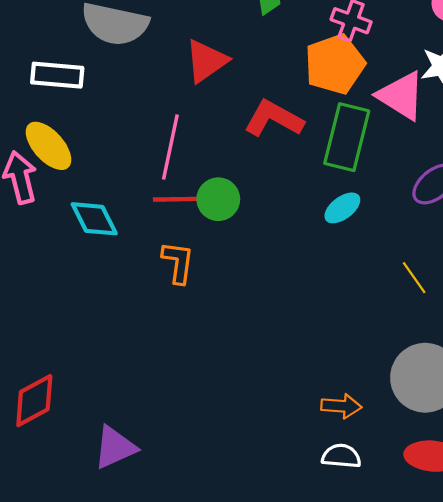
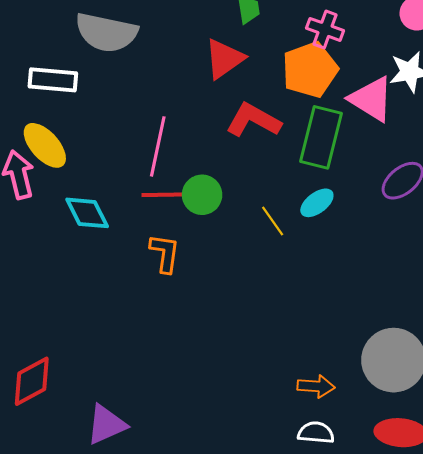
red triangle: (206, 61) -> (224, 59), moved
yellow line: (414, 278) -> (273, 221), moved

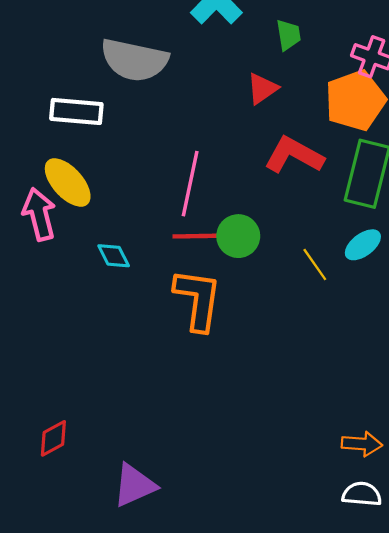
red triangle: (224, 59) -> (262, 88), size x0.7
cyan diamond: (87, 213) -> (114, 256), size x0.7
orange L-shape: (165, 253) -> (198, 299), size x1.5
red diamond: (32, 381) -> (53, 438), size x0.7

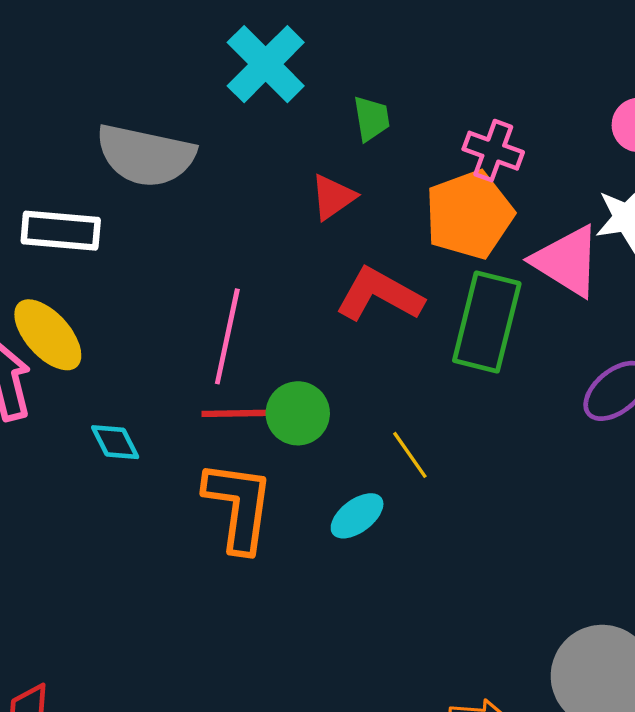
cyan ellipse: (363, 245) -> (357, 516), moved

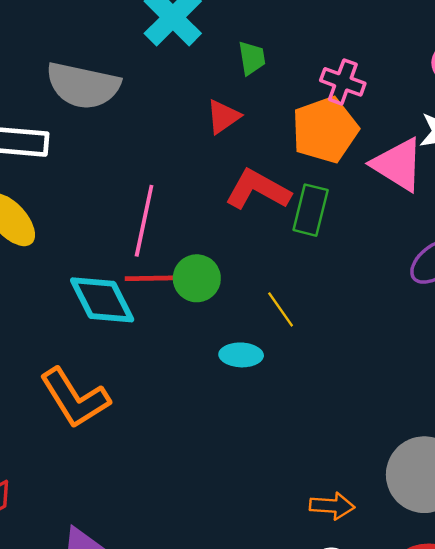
green rectangle: (487, 322) -> (311, 210), moved, size x0.7
cyan diamond: (115, 442) -> (102, 300), moved, size x1.8
orange L-shape: (238, 506) -> (75, 398), moved, turned 140
cyan ellipse: (357, 516) -> (241, 355), turned 39

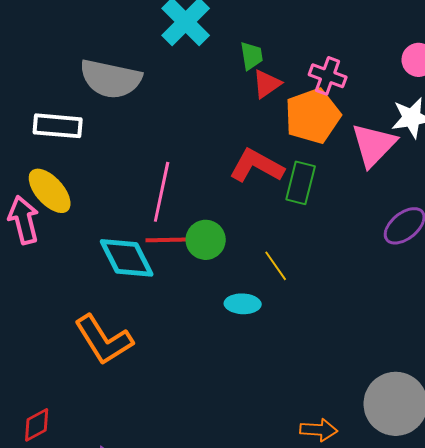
red triangle: (223, 117) -> (267, 84), moved
pink triangle: (398, 165) -> (374, 145), turned 42

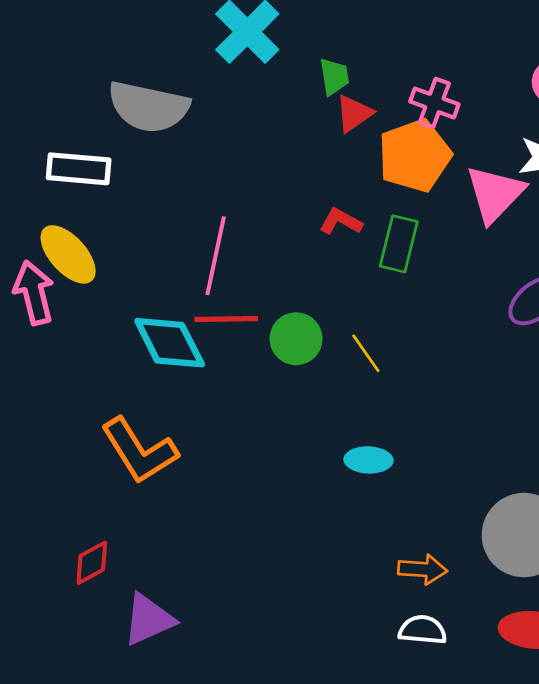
red L-shape: (257, 166) -> (341, 222), size x0.6
green circle: (206, 240) -> (296, 339), moved
cyan ellipse: (243, 304) -> (368, 460), moved
red diamond: (37, 425) -> (92, 563), moved

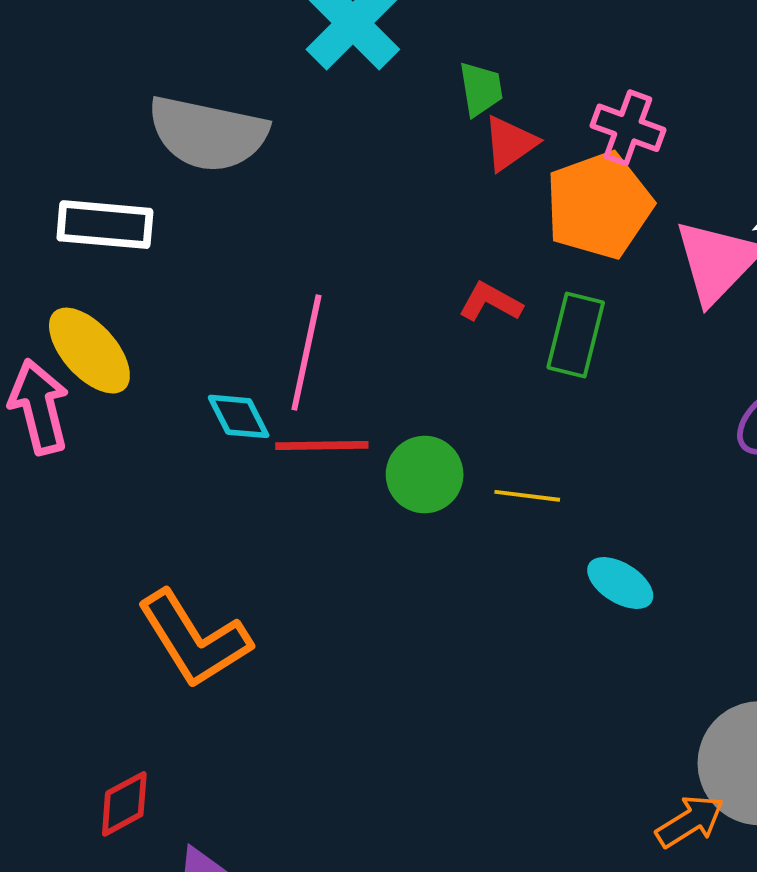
cyan diamond: (170, 343) -> (239, 416), moved, size x0.6
yellow line: (366, 353) -> (527, 496), turned -48
cyan ellipse: (368, 460) -> (620, 583), moved, turned 30
orange arrow: (423, 569) -> (690, 821), moved, turned -36

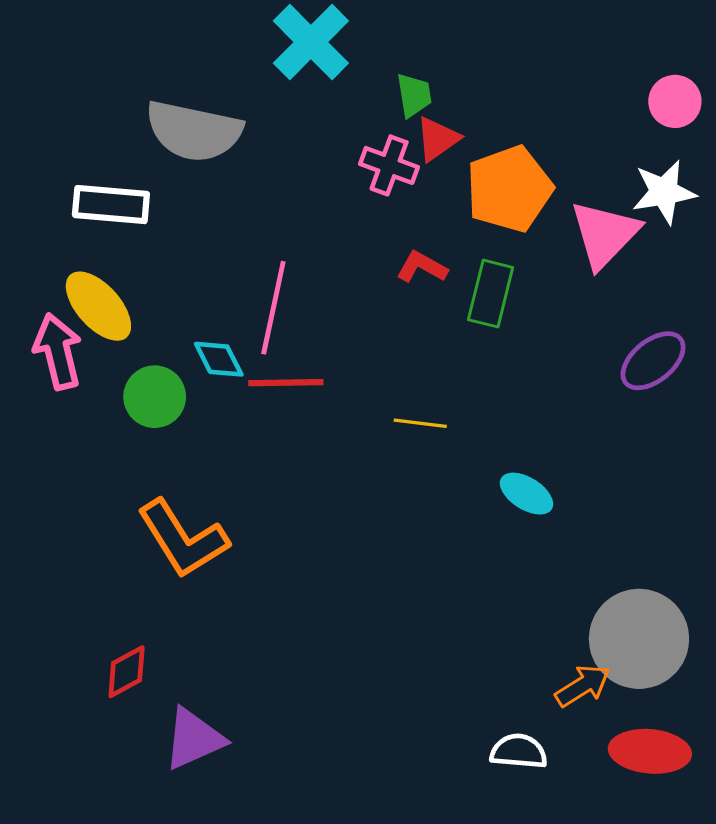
pink cross: (628, 128) -> (389, 165), moved
green circle: (425, 475) -> (155, 397), moved
yellow line: (527, 496) -> (420, 423), moved

